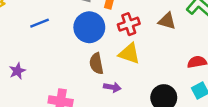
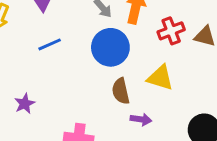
red cross: (129, 24) -> (171, 31), moved

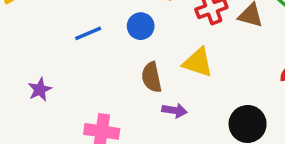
blue line: (50, 44) -> (88, 33), moved
blue circle: (110, 47) -> (141, 26), size x0.6

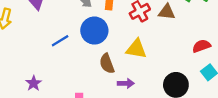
blue circle: (141, 26) -> (94, 31), size x1.5

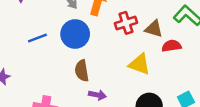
red semicircle: (201, 46) -> (171, 46), moved
yellow triangle: (136, 49) -> (140, 64), moved

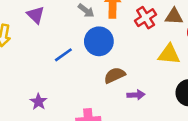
brown semicircle: (82, 71) -> (115, 75), turned 90

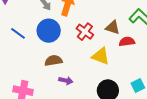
red cross: (146, 18) -> (85, 32), moved, turned -36
blue line: (63, 55) -> (18, 33), turned 56

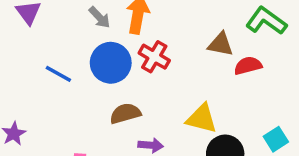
red cross: (85, 32) -> (154, 57), moved
yellow triangle: (101, 56) -> (202, 119), moved

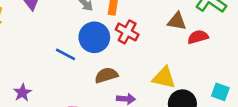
blue line: (58, 74) -> (66, 54), moved
cyan square: (276, 139) -> (220, 92), turned -36

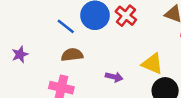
brown semicircle: (106, 75) -> (72, 55), moved

